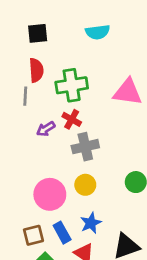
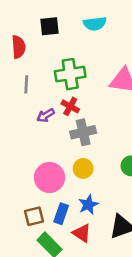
black square: (38, 33) -> (50, 26), moved
red semicircle: (36, 70) -> (18, 47), moved
blue rectangle: (62, 233) -> (61, 214), turned 48

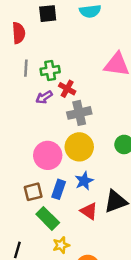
green cross: (70, 74) -> (50, 71), moved, size x0.7
yellow circle: (83, 168) -> (79, 147), size x1.5
red triangle: (82, 233) -> (89, 211), moved

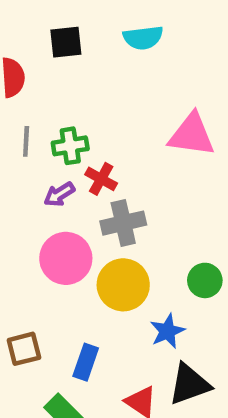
pink circle: (48, 155) -> (66, 258), moved
blue star: (84, 181) -> (167, 331), moved
brown square: (33, 192) -> (24, 349), moved

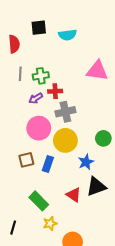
cyan semicircle: (143, 38) -> (67, 35), moved
red cross: (101, 179) -> (55, 91), turned -32
brown square: (24, 349) -> (26, 160), moved
blue rectangle: (86, 362) -> (48, 164), moved

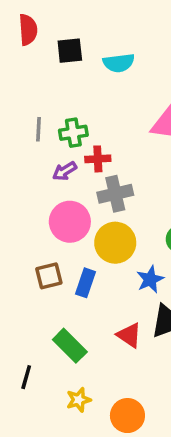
red semicircle: (14, 44) -> (28, 30), moved
yellow star: (50, 223) -> (79, 400), moved
black line: (13, 228) -> (26, 377), moved

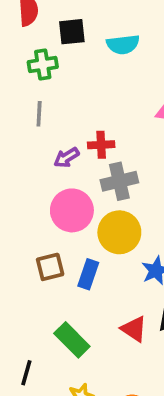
green cross: (73, 133) -> (43, 65), moved

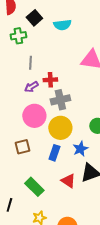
black square: (72, 32) -> (34, 18), turned -35
gray line: (39, 114) -> (30, 63), moved
blue rectangle: (88, 274) -> (54, 153), moved

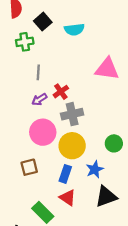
red cross: (50, 80) -> (61, 92), turned -32
red triangle: (68, 181) -> (68, 198), moved

